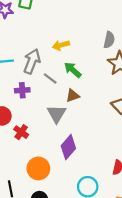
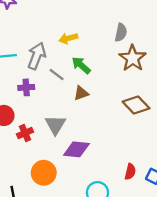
gray triangle: (57, 114) -> (55, 125), moved
red cross: (21, 132) -> (25, 133), turned 32
purple diamond: (68, 147) -> (76, 149), turned 55

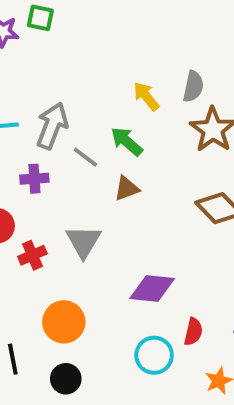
yellow arrow: (68, 38) -> (146, 96), moved, turned 66
purple diamond: (76, 149) -> (152, 289), moved
red semicircle: (130, 172) -> (193, 332), moved

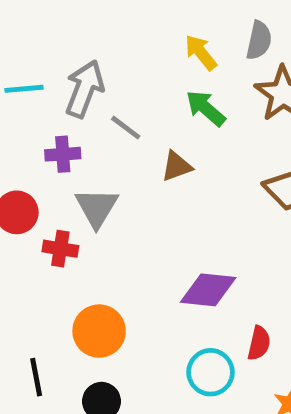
green arrow: (127, 141) -> (206, 108), moved
gray triangle: (83, 241) -> (97, 208), moved
red cross: (32, 255) -> (60, 249), turned 32

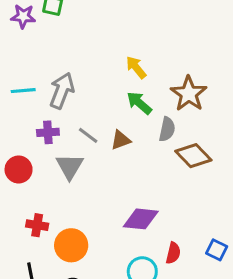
gray semicircle: (259, 40) -> (167, 129), moved
gray line: (126, 128) -> (88, 135), moved
red cross: (60, 249) -> (37, 225), moved

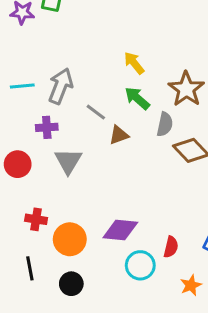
gray line: (88, 135) -> (96, 112), moved
purple diamond: (141, 219) -> (120, 230), moved

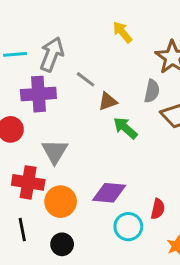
green arrow: (137, 98) -> (125, 128), moved
purple cross: (47, 127) -> (38, 94), size x1.6
gray triangle: (68, 161) -> (55, 152), moved
red cross: (36, 219) -> (28, 182), size x1.5

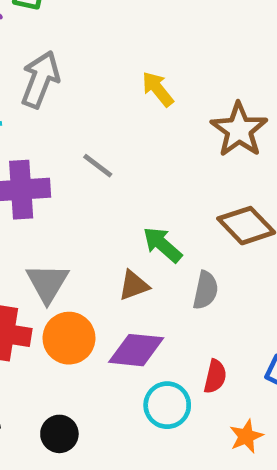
gray arrow: (52, 54) -> (40, 79), moved
gray semicircle: (152, 91) -> (206, 290), moved
brown triangle: (108, 101) -> (134, 285), moved
orange circle: (61, 202) -> (69, 338), moved

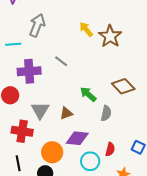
brown star: (239, 130) -> (110, 36), moved
brown triangle: (134, 285) -> (66, 113), moved
orange circle: (69, 338) -> (52, 152), moved

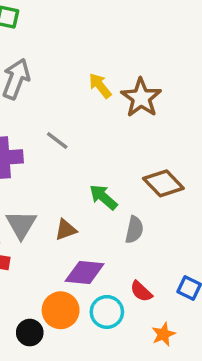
red semicircle: (110, 149) -> (141, 291), turned 120
orange circle: (52, 152) -> (61, 310), moved

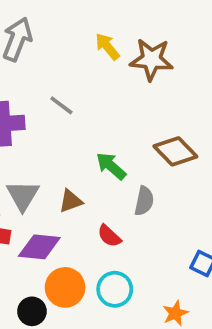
brown star: (141, 98) -> (151, 59), turned -30
purple diamond: (85, 273) -> (39, 247), moved
red semicircle: (141, 291) -> (109, 236), moved

